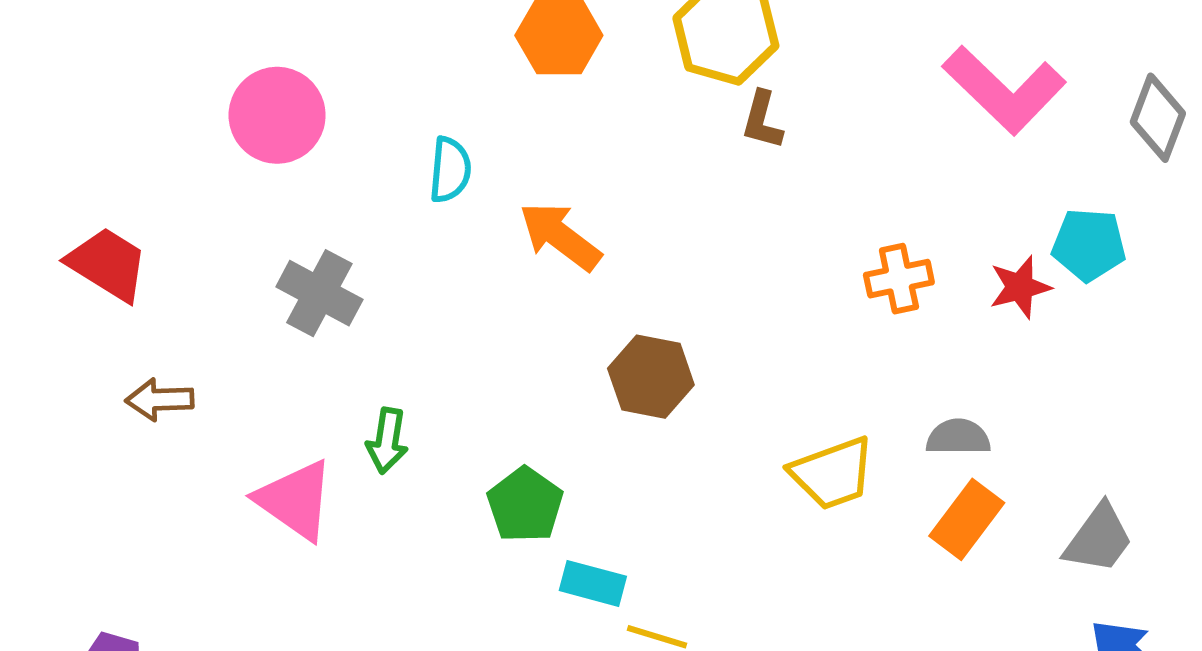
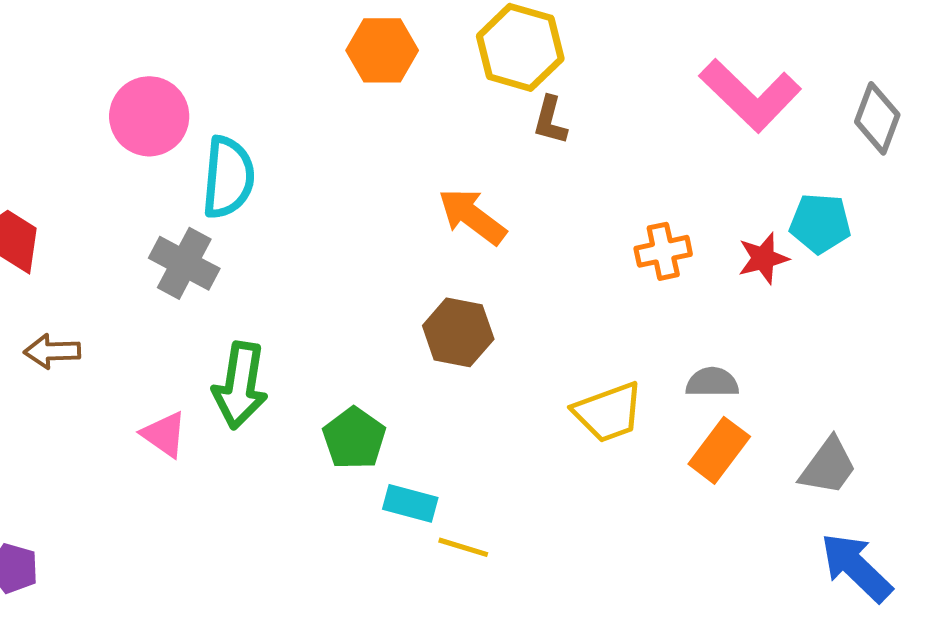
cyan semicircle: (450, 170) -> (228, 177), moved, size x1.5
orange arrow: (560, 236) -> (472, 216), moved
green arrow: (387, 441) -> (240, 385), size x1.6
pink triangle: (295, 500) -> (164, 434), size x0.7

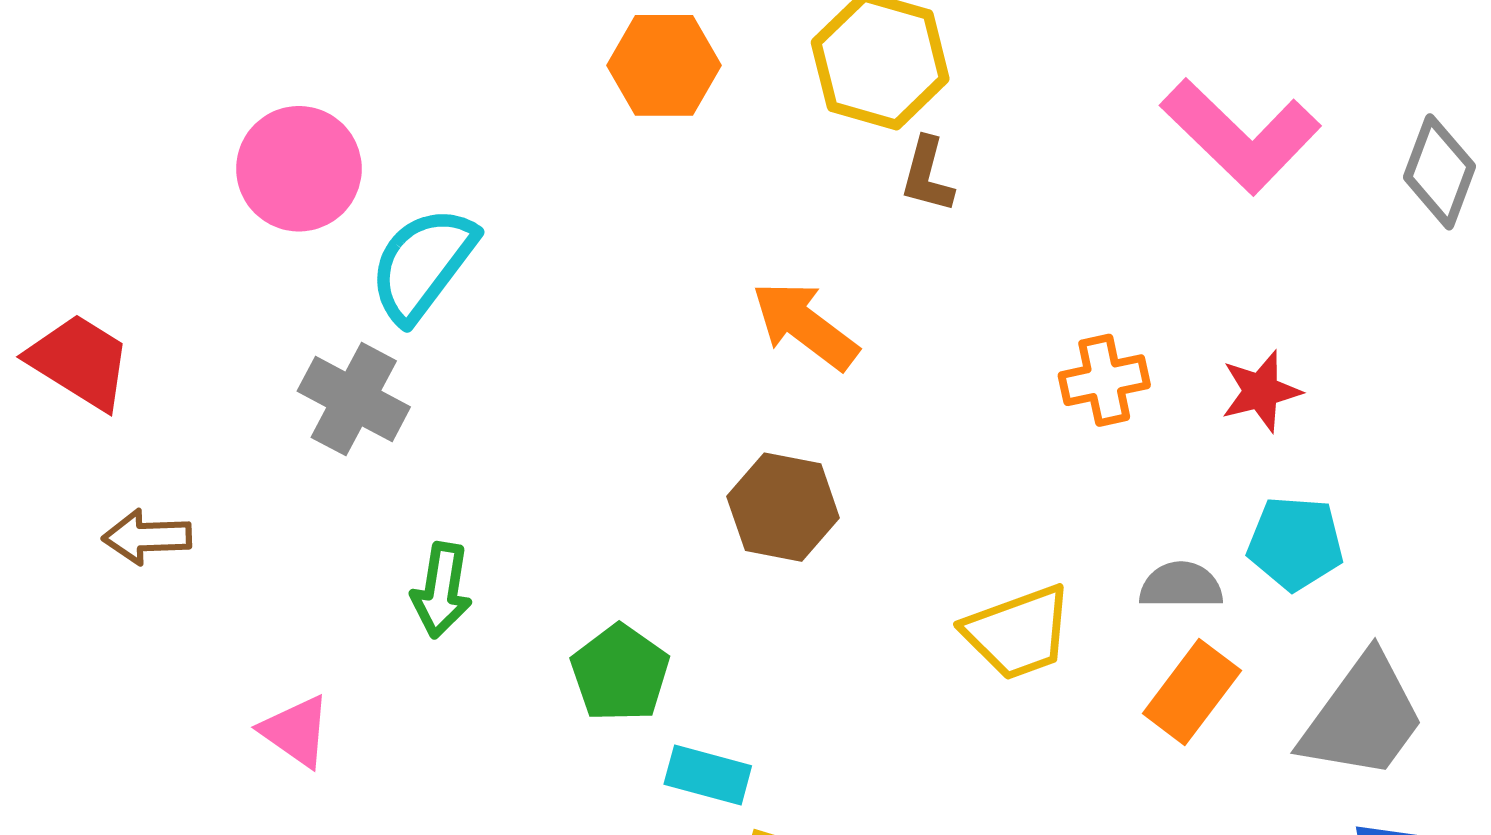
cyan semicircle: (228, 177) -> (423, 264), turned -148
cyan pentagon: (820, 223) -> (1295, 543), moved
green arrow: (240, 385) -> (442, 590), size x0.7
pink triangle: (164, 434) -> (296, 731), moved
gray trapezoid: (828, 466) -> (1363, 717), size x1.4

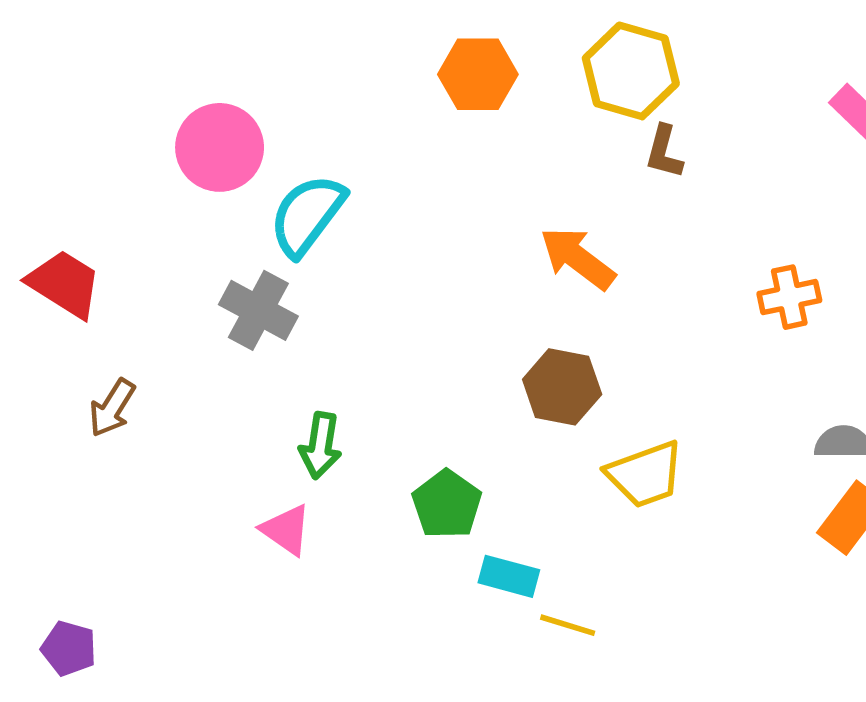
brown arrow: (147, 537) -> (112, 408), turned -56
yellow trapezoid: (1018, 632) -> (645, 474), moved
pink triangle: (296, 731) -> (286, 530), moved

